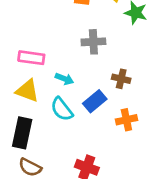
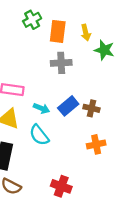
gray cross: (93, 42) -> (61, 63), moved
blue rectangle: (95, 101) -> (68, 106), moved

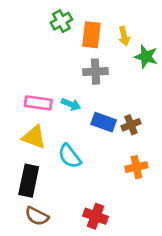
blue rectangle: (68, 106) -> (104, 122), turned 60
cyan arrow: (41, 108) -> (71, 104), moved
brown cross: (91, 108) -> (131, 125), turned -35

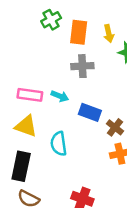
brown cross: (131, 125) -> (115, 127), moved, turned -30
cyan semicircle: (70, 156) -> (59, 144), turned 30

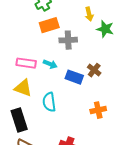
orange rectangle: (79, 32) -> (49, 25), moved, turned 66
brown cross: (115, 127) -> (94, 70), moved
black rectangle: (21, 166) -> (19, 120), turned -30

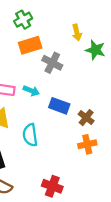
gray cross: (68, 40) -> (52, 63), turned 30
brown cross: (94, 70) -> (86, 118), moved

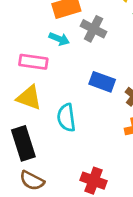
cyan arrow: (31, 91) -> (59, 39), moved

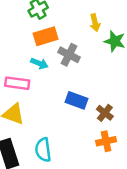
cyan semicircle: (66, 118) -> (43, 150), moved

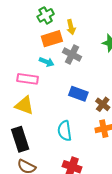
yellow arrow: (95, 23) -> (71, 27), moved
cyan semicircle: (43, 150) -> (65, 131), moved

